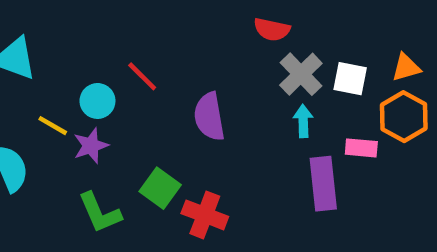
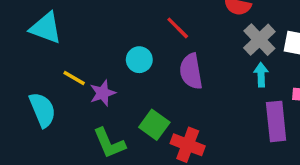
red line: (142, 76) -> (178, 28), moved
cyan circle: (97, 101) -> (139, 60), moved

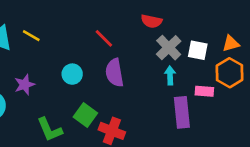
cyan circle: (139, 60) -> (72, 74), moved
yellow line: (74, 78) -> (31, 36), moved
purple star: (103, 93) -> (25, 85), moved

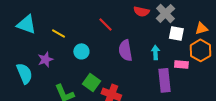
yellow line: (31, 36) -> (58, 33), moved
gray cross: (169, 48) -> (165, 13), moved
purple semicircle: (114, 73) -> (125, 50), moved

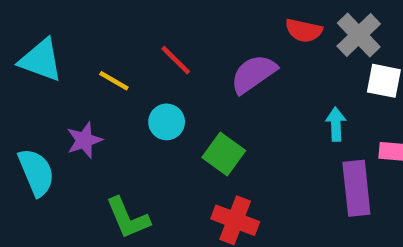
red line: (105, 24) -> (176, 60), moved
purple semicircle: (125, 50) -> (253, 74), moved, turned 65
green square: (91, 82) -> (224, 154), moved

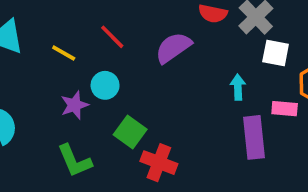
purple star: (84, 140) -> (74, 105), moved
green square: (224, 154) -> (130, 132), moved

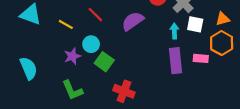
cyan arrow: (238, 87) -> (174, 31), moved
green square: (130, 132) -> (104, 62), moved
purple rectangle: (254, 137) -> (175, 61), moved

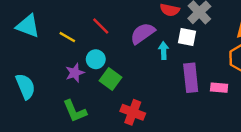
white square: (195, 24) -> (187, 37), moved
cyan arrow: (174, 31) -> (164, 51), moved
pink rectangle: (201, 58) -> (219, 88), moved

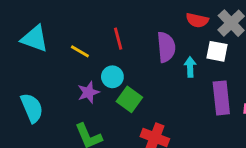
red line: (101, 26) -> (118, 39), turned 30
purple semicircle: (143, 33) -> (166, 47), turned 120

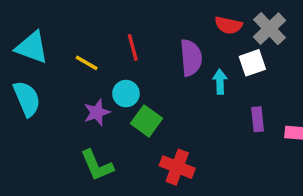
white square: (217, 51) -> (252, 63), turned -30
purple rectangle: (221, 98) -> (258, 119), size x0.6
cyan semicircle: (32, 108) -> (27, 99), moved

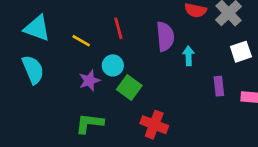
white square: (252, 63) -> (241, 52), moved
green L-shape: (97, 165) -> (89, 123), turned 120

